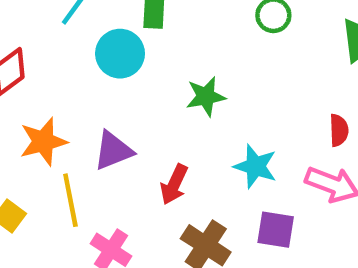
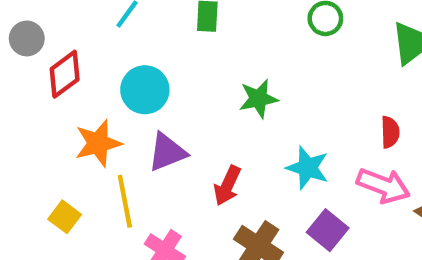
cyan circle: (120, 54) -> (145, 90), moved
purple square: (276, 230) -> (328, 230), turned 30

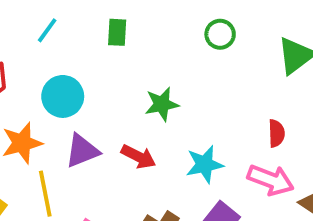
cyan star: (308, 168) -> (205, 164), turned -30
red arrow: (227, 186) -> (138, 157), moved, turned -88

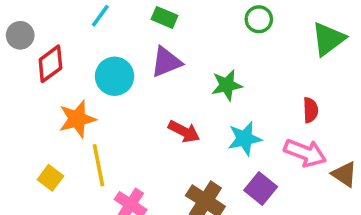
green rectangle: (117, 32) -> (164, 17), turned -70
green star: (162, 104) -> (227, 85), moved
purple triangle: (82, 151) -> (166, 62), moved

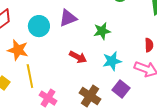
orange star: (77, 119) -> (18, 50), turned 30

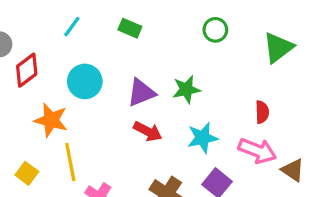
purple triangle: (68, 18) -> (141, 93), moved

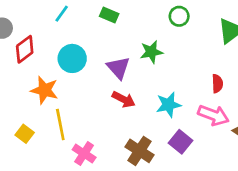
green star: (186, 89) -> (151, 52), moved
purple triangle: (141, 93) -> (118, 68), turned -50

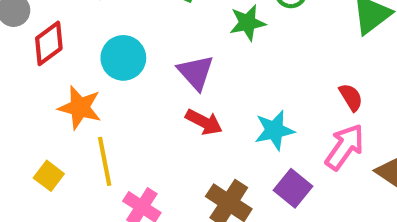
green star: (151, 52) -> (247, 23), moved
red semicircle: (217, 84) -> (351, 97), turned -30
pink arrow: (213, 115) -> (345, 147), turned -76

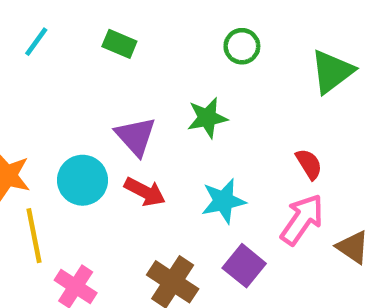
green star: (247, 23) -> (207, 118), moved
cyan circle: (123, 58) -> (83, 180), moved

